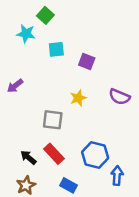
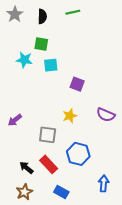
green square: (45, 15) -> (41, 44), turned -32
cyan square: (56, 49) -> (51, 65), moved
purple arrow: (15, 86) -> (15, 120), moved
blue hexagon: (95, 155) -> (78, 154), moved

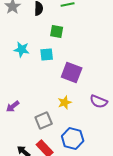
green square: (41, 44) -> (57, 31), moved
purple square: (77, 84) -> (72, 72), size x1.5
gray square: (48, 135) -> (44, 120), turned -30

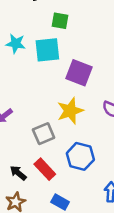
cyan square: (47, 54) -> (47, 50), size x1.5
yellow star: (65, 102) -> (70, 111), size x1.5

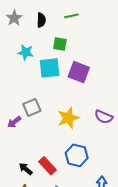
cyan star: (16, 44) -> (26, 52), moved
purple square: (79, 73) -> (79, 72), moved
gray square: (44, 134) -> (32, 107), moved

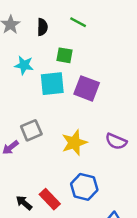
green line: (71, 16) -> (78, 22), turned 40

